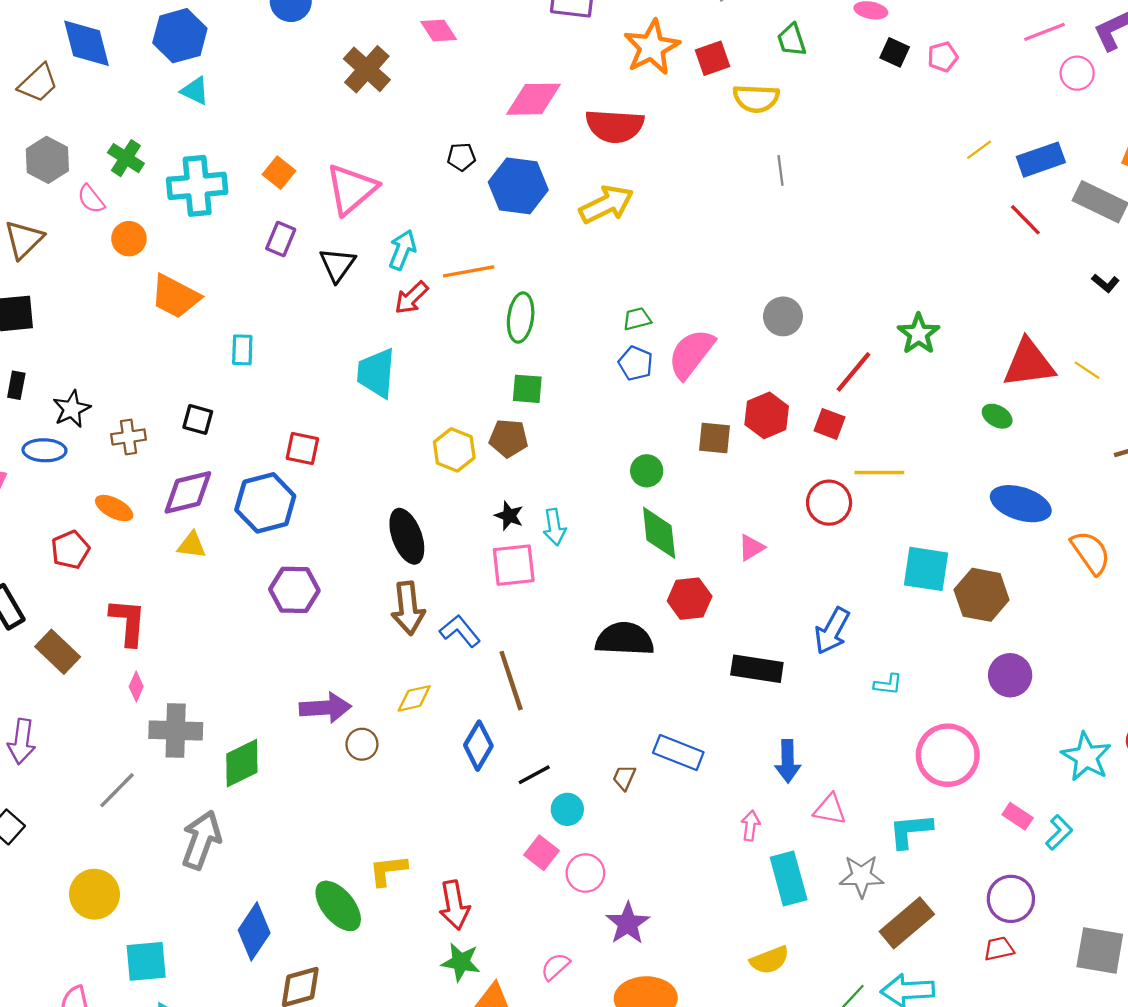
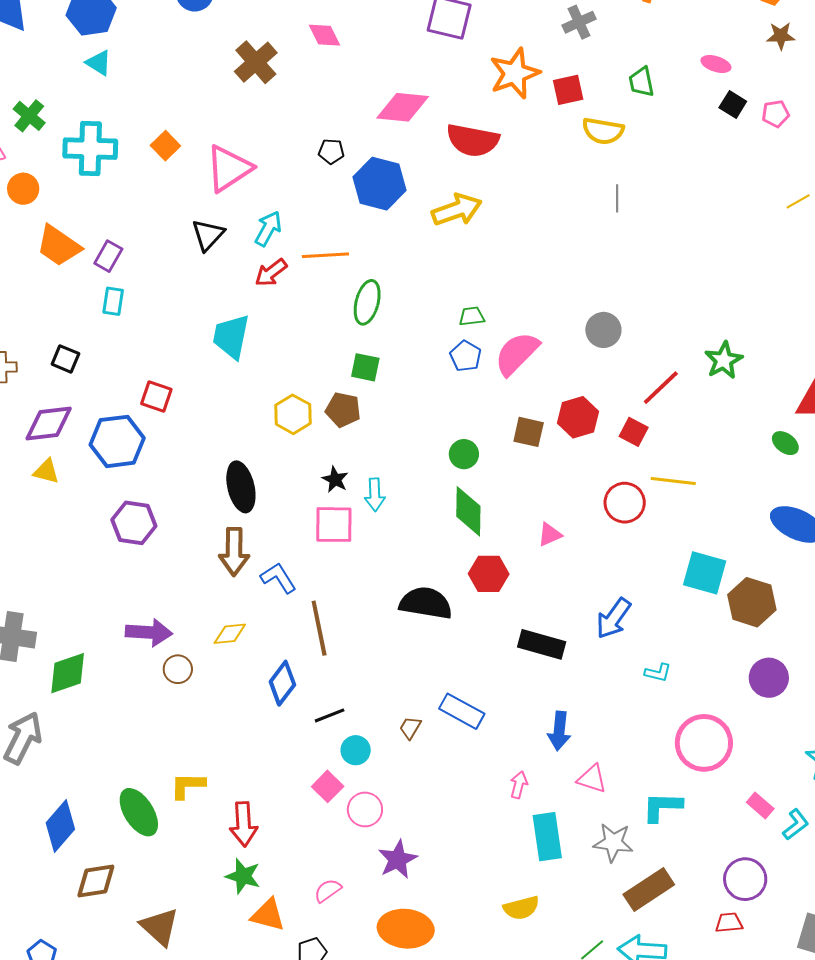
purple rectangle: (281, 239) -> (108, 256), moved

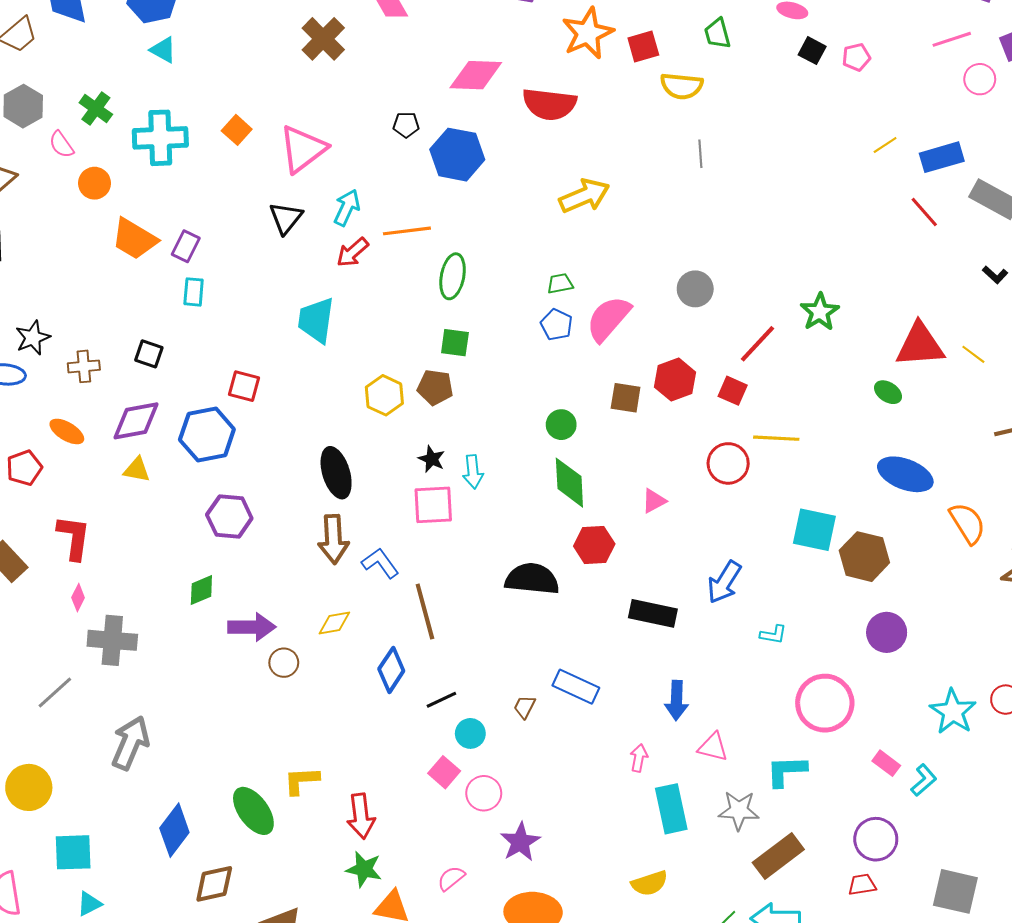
yellow arrow: (457, 210) -> (584, 196), moved
green diamond: (68, 673) -> (201, 590), moved, size x0.7

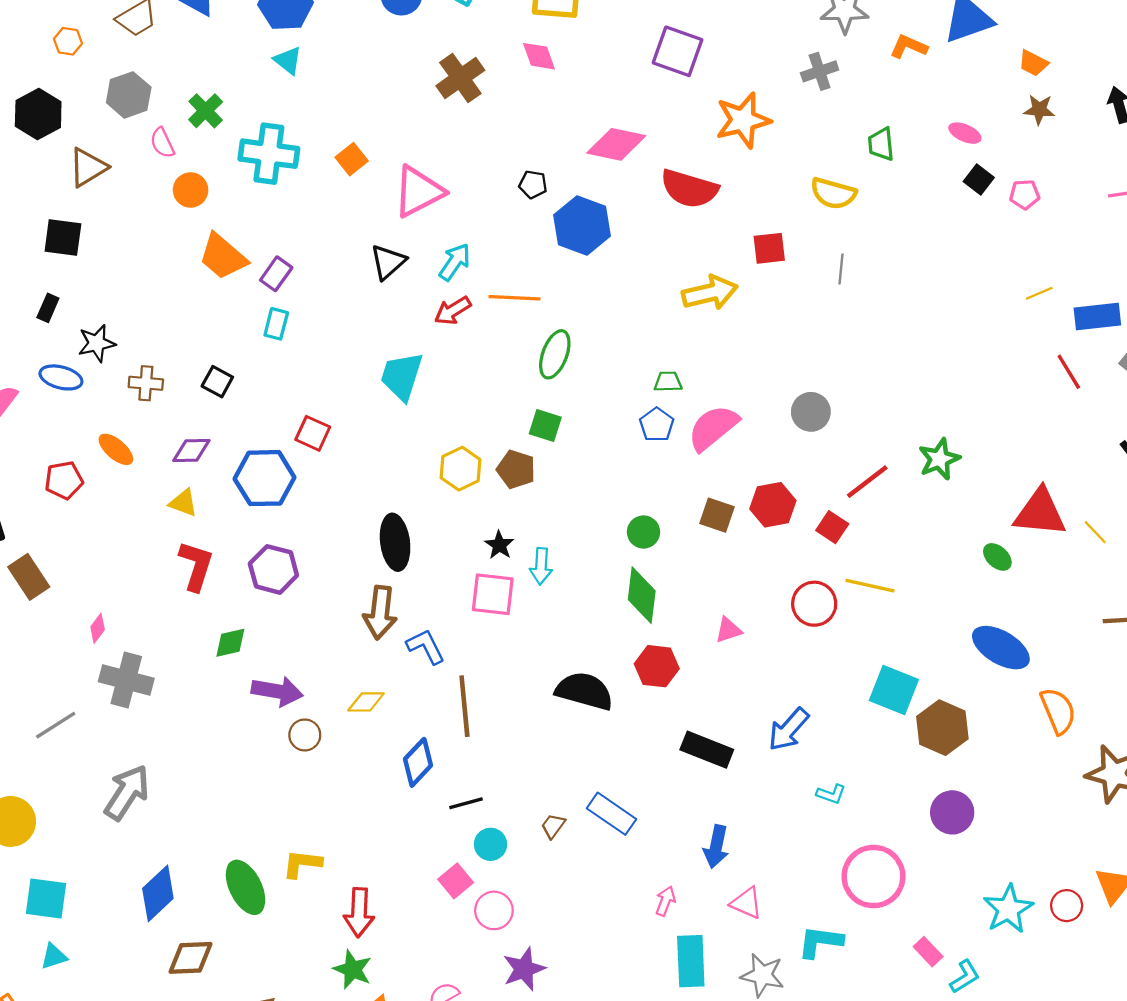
red square: (643, 47) -> (769, 248), moved
purple diamond: (136, 421) -> (191, 451), size x0.7
red L-shape: (74, 537) -> (196, 566), moved

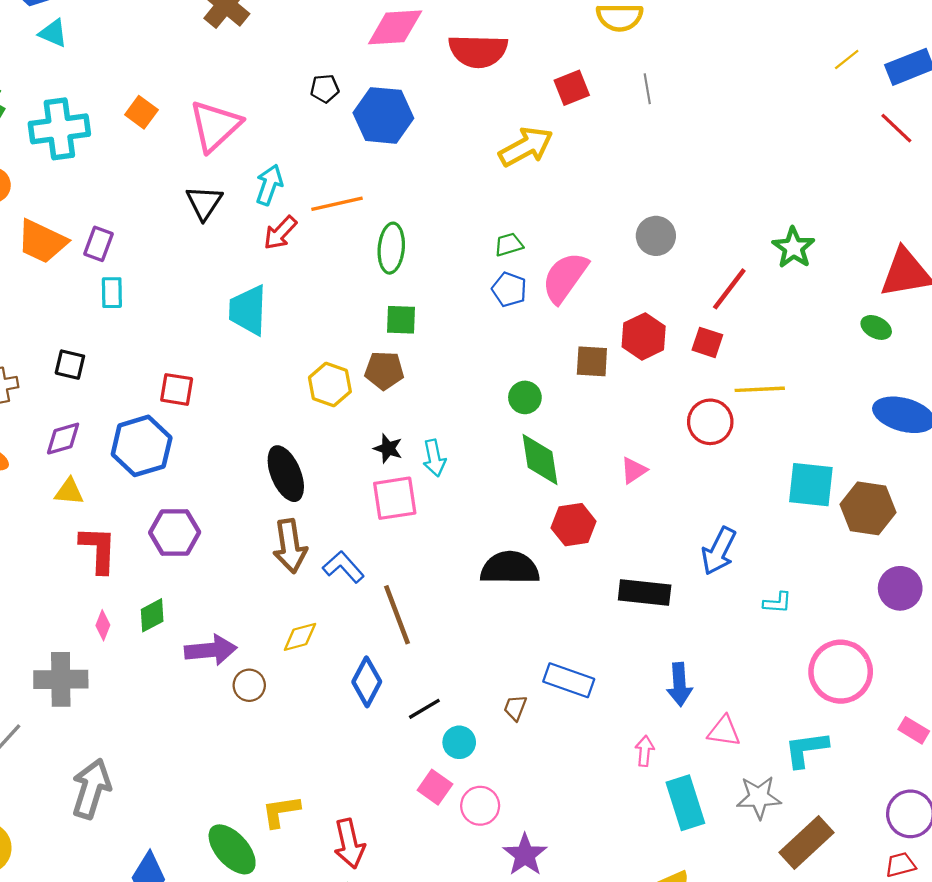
pink diamond: (98, 628) -> (103, 625), moved

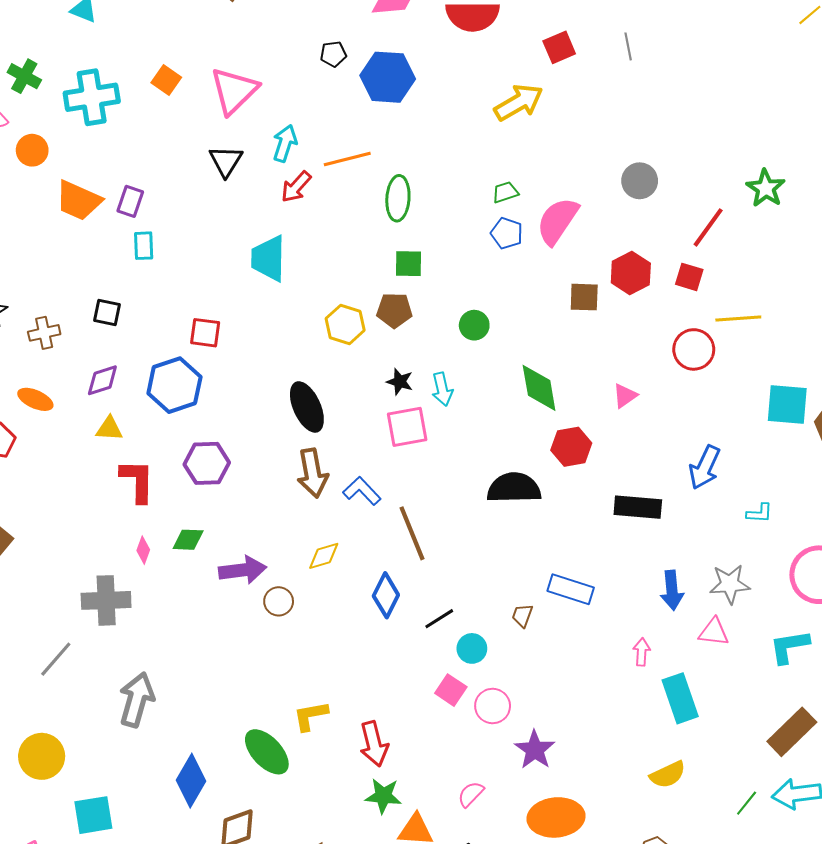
green circle: (525, 397) -> (474, 325), moved
green diamond: (152, 615) -> (188, 540), turned 32
gray star: (759, 797) -> (730, 584), moved

